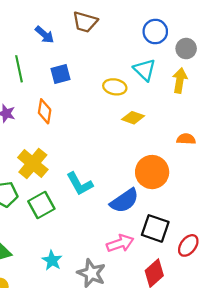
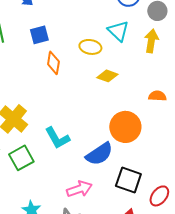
orange diamond: (45, 111) -> (53, 63), moved
pink arrow: (120, 243) -> (79, 189), moved

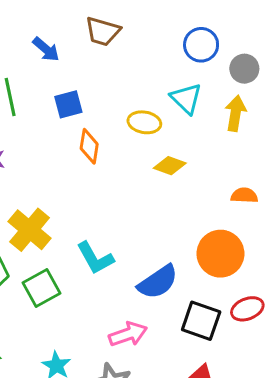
orange circle: (125, 127) -> (220, 254), moved
red ellipse: (159, 196) -> (247, 309), moved, turned 30

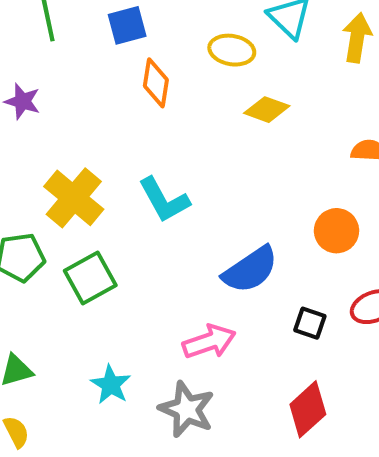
orange circle: (220, 254) -> (337, 231), size x0.7
cyan L-shape: (95, 258) -> (164, 200), moved
black square: (201, 321) -> (310, 323), size x0.6

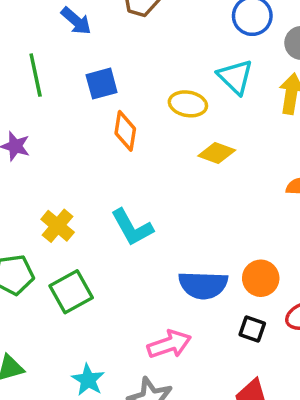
yellow cross: (74, 198) -> (58, 226), size x0.7
orange circle: (337, 231) -> (261, 278), moved
blue semicircle: (250, 270) -> (203, 285), turned 36

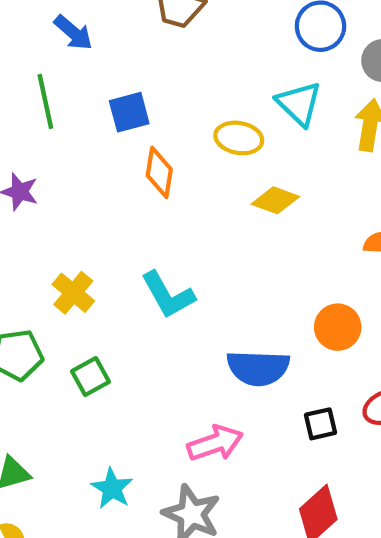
blue arrow: (76, 21) -> (73, 33), moved
orange circle: (261, 278) -> (338, 327), moved
green square: (71, 292) -> (90, 377), size x0.7
black square: (252, 329) -> (320, 424), turned -32

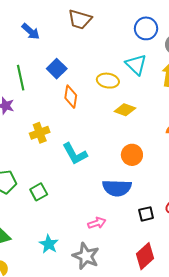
green line: (45, 101) -> (21, 78), moved
blue square: (129, 112) -> (57, 69), turned -30
yellow cross: (73, 293) -> (40, 133), moved, turned 30
orange circle: (338, 327) -> (132, 155), moved
pink arrow: (215, 443) -> (97, 223), size x0.7

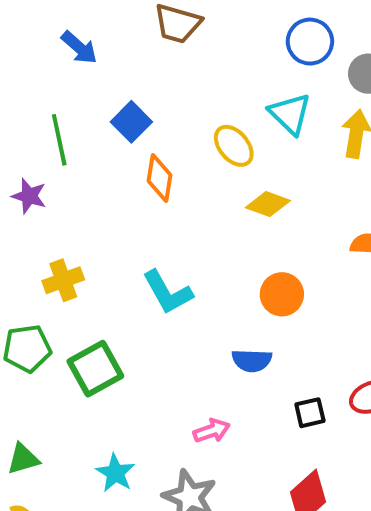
yellow ellipse: (108, 81) -> (234, 146), turned 40
yellow cross: (40, 133) -> (63, 280), moved
blue semicircle: (117, 188) -> (252, 361), size x0.7
green square: (39, 192) -> (95, 369), size x1.5

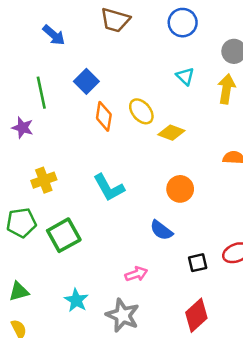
blue circle: (310, 42) -> (183, 23), moved
cyan triangle: (290, 114) -> (185, 76), size x0.7
yellow ellipse: (234, 146) -> (141, 111), moved
blue semicircle: (252, 361) -> (161, 230), turned 35

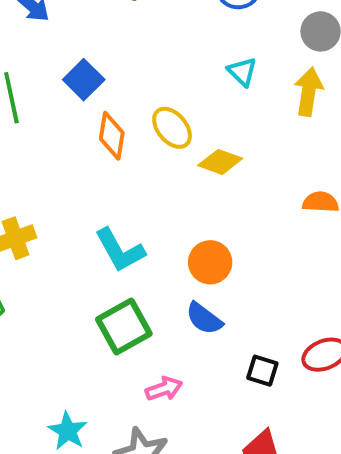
orange circle: (180, 189) -> (210, 262), moved
green square: (64, 235) -> (124, 327), moved
black square: (198, 263) -> (262, 371), turned 30

